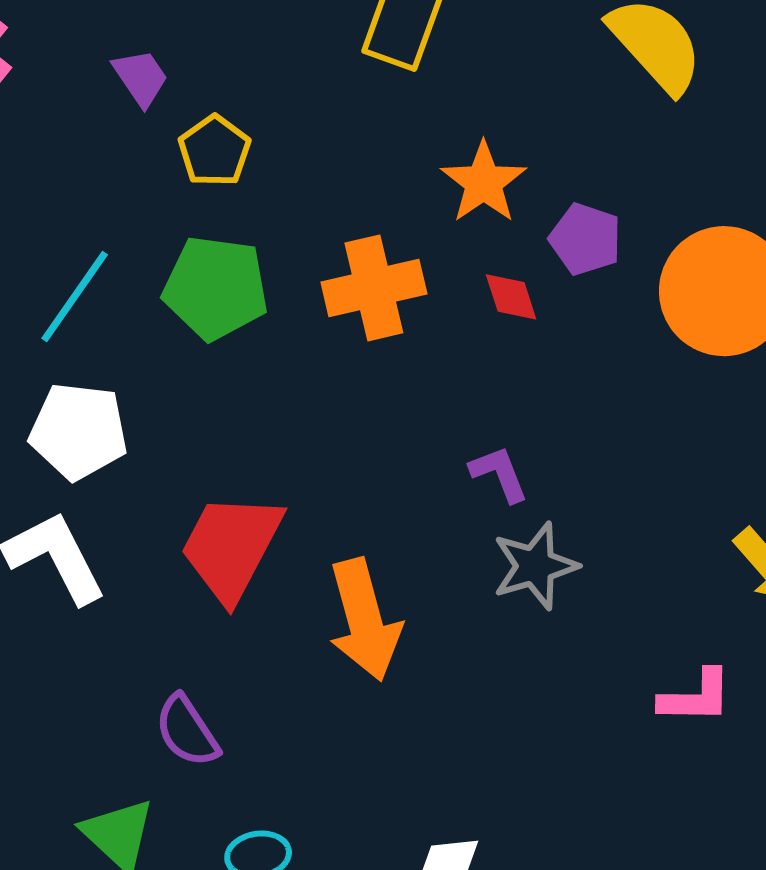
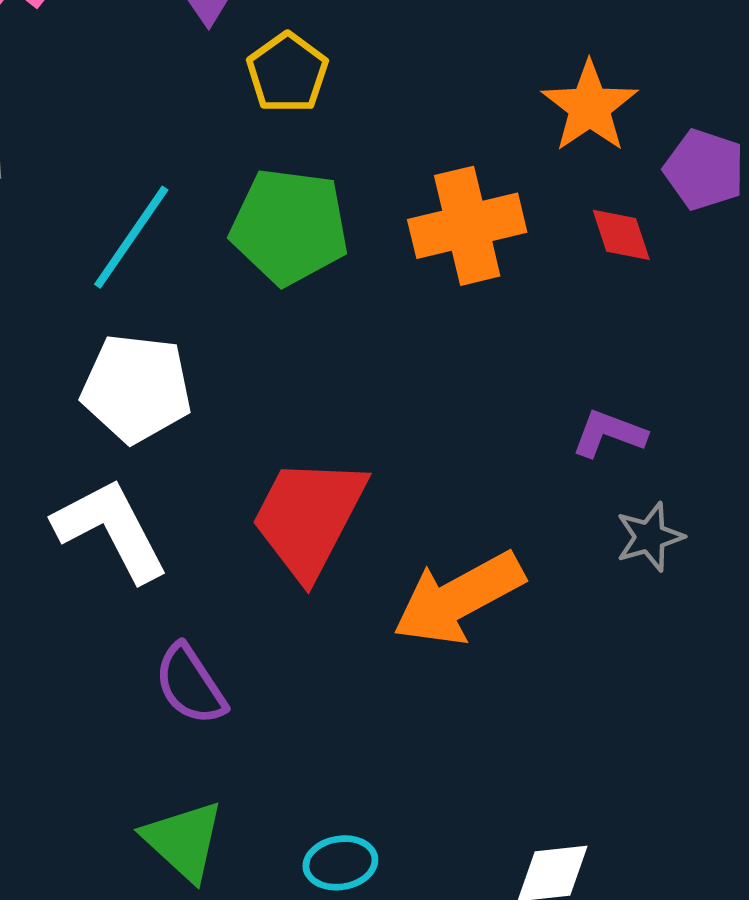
purple L-shape: (499, 474) -> (609, 434), turned -48
gray star: (535, 566) -> (650, 537), size x0.7
orange arrow: (364, 620) -> (458, 598), turned 77
purple semicircle: (187, 731) -> (190, 685), moved

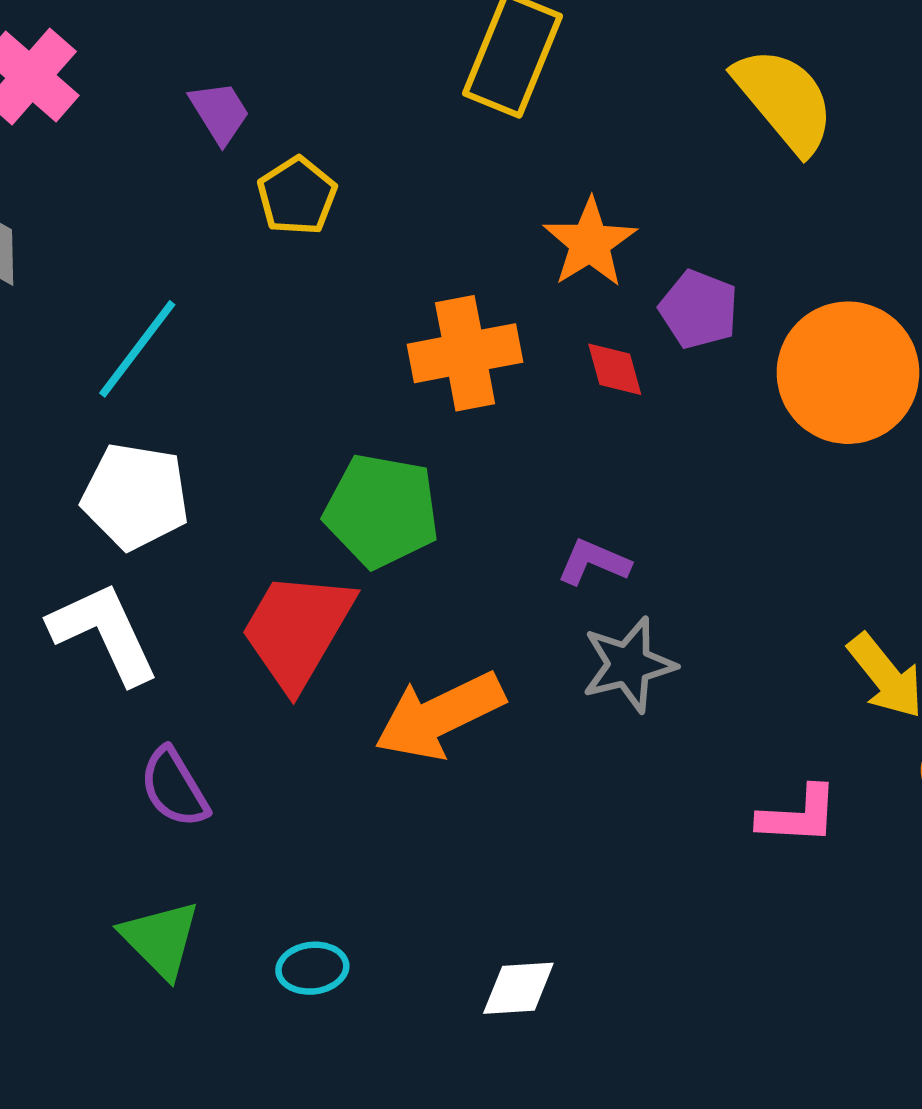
green pentagon: (289, 227) -> (382, 511), moved
gray star: (650, 537) -> (629, 665), size x1.4

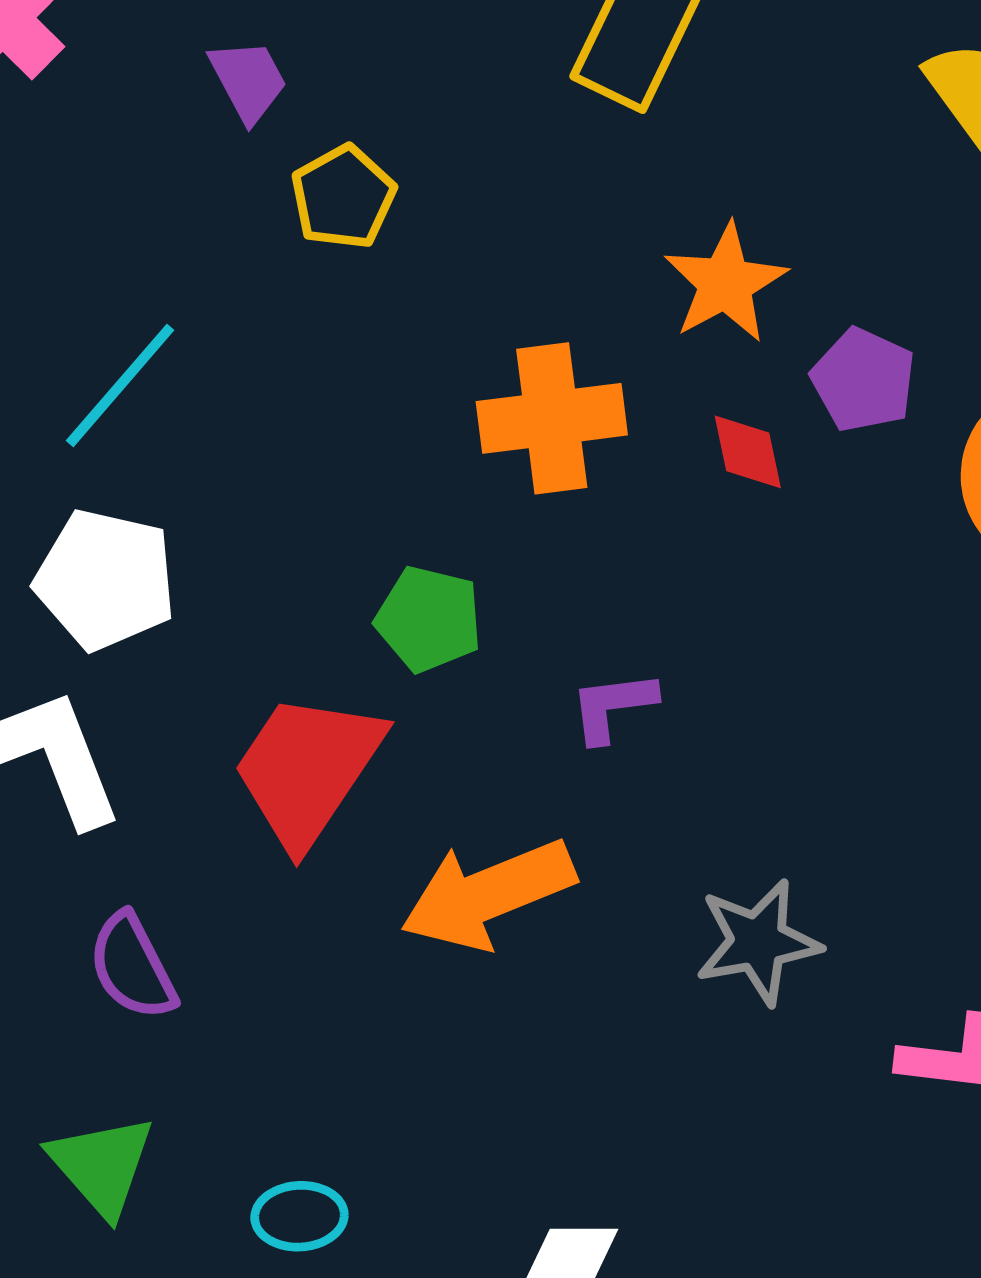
green pentagon: (382, 511) -> (429, 619), size x0.7
purple L-shape: (594, 562) -> (613, 706), moved, turned -34
gray star: (629, 665) -> (758, 942), moved

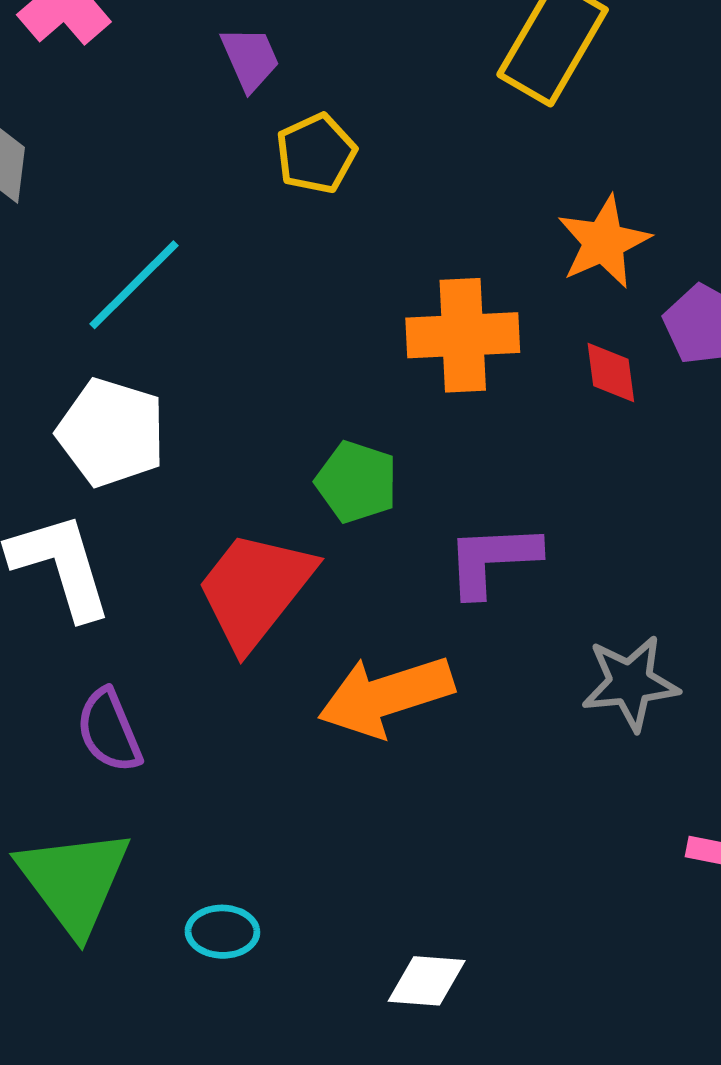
purple L-shape: (613, 706) -> (492, 560), size x1.4
gray star: (758, 942) -> (630, 683), moved
green triangle: (102, 1165) -> (74, 881), size x1.4

